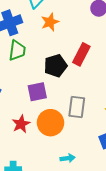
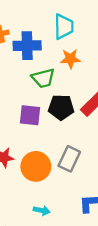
green trapezoid: (17, 50) -> (43, 78), moved, turned 50
purple square: (37, 92) -> (30, 115), moved

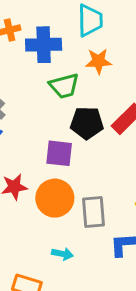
purple square: (30, 115) -> (59, 153), moved
gray rectangle: (69, 159) -> (93, 212), moved, turned -30

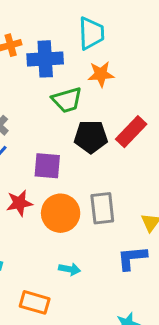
purple square: (59, 153) -> (47, 166), moved
gray rectangle: (93, 212) -> (102, 208), moved

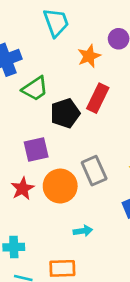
cyan trapezoid: (91, 33) -> (56, 23), moved
orange star: (101, 74) -> (89, 56), moved

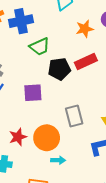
red rectangle: (98, 98) -> (86, 62), turned 30
orange circle: (60, 186) -> (47, 138), moved
red star: (23, 189) -> (18, 137), moved

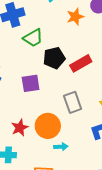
red rectangle: (86, 62) -> (81, 63), moved

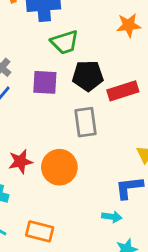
purple square: (31, 83) -> (45, 82), moved
gray rectangle: (73, 102) -> (86, 122), moved
cyan arrow: (61, 147) -> (112, 217), moved

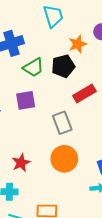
black pentagon: (88, 76) -> (63, 66), moved
orange circle: (59, 167) -> (64, 159), moved

